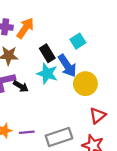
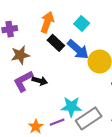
orange arrow: (25, 28) -> (47, 22), moved
cyan star: (47, 74) -> (71, 107), moved

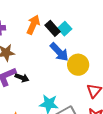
black rectangle: (56, 43) -> (53, 28), moved

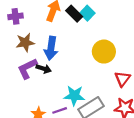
blue arrow: (59, 52) -> (51, 48), moved, turned 55

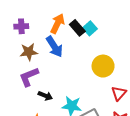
blue arrow: (51, 48) -> (54, 47), moved, turned -45
black arrow: (44, 69) -> (45, 96), moved

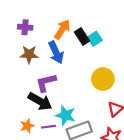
purple L-shape: (29, 77) -> (46, 83), moved
black arrow: (45, 96) -> (40, 101), size x1.6

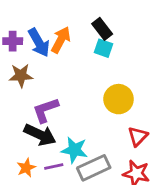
black rectangle: (82, 37) -> (102, 29), moved
cyan square: (95, 39) -> (103, 48), turned -32
blue arrow: (56, 52) -> (39, 43), moved

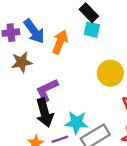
orange arrow: (61, 40) -> (60, 42), moved
black arrow: (40, 135) -> (45, 113), turned 56

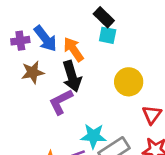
orange arrow: (60, 42) -> (74, 49), turned -55
black arrow: (45, 113) -> (72, 76), moved

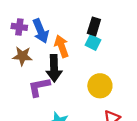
black rectangle: (104, 17) -> (94, 26), turned 48

